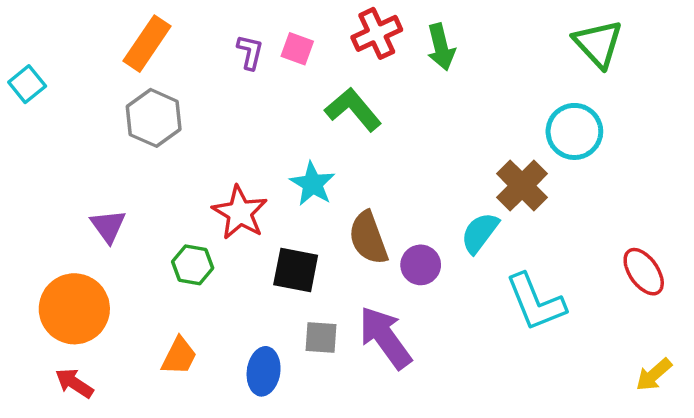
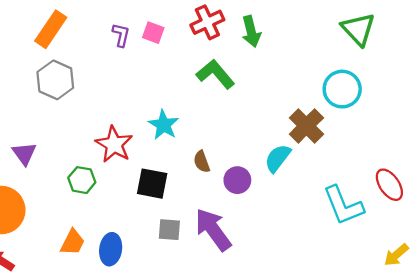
green L-shape: (353, 109) -> (215, 74), moved
brown semicircle: (368, 238) -> (202, 162), size x0.6
cyan L-shape: (536, 302) -> (343, 205), moved
blue ellipse: (264, 371) -> (111, 249), moved

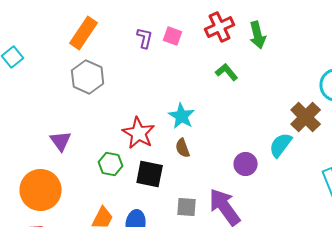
green L-shape: (215, 74) -> (227, 72), size x0.7
brown semicircle: (202, 162) -> (183, 148), moved
black square: (152, 184) -> (150, 174), moved

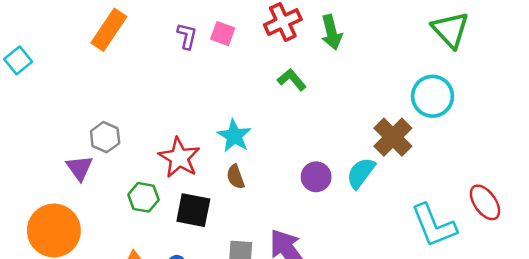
gray hexagon: (88, 77) -> (105, 137), moved, size x0.7
purple circle: (246, 164) -> (316, 177), moved

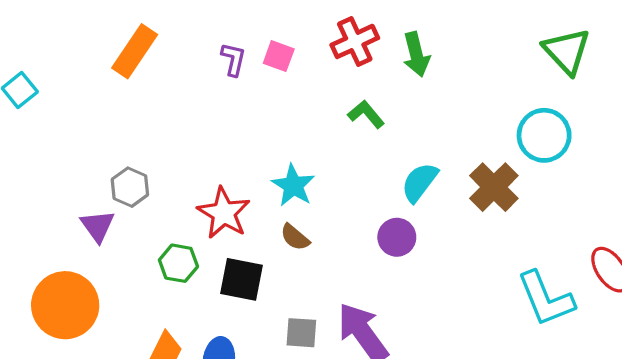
cyan semicircle: (361, 173) -> (419, 182), moved
brown semicircle: (236, 177) -> (295, 237), turned -30

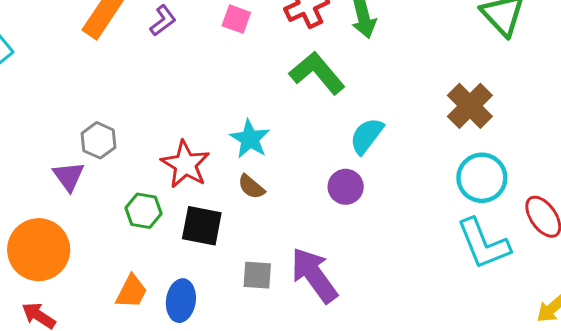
purple L-shape: (233, 59) -> (163, 21), moved, turned 40
green L-shape: (366, 114) -> (317, 73), size x1.6
cyan circle: (544, 135) -> (482, 178), moved
brown cross: (494, 187) -> (470, 106), moved

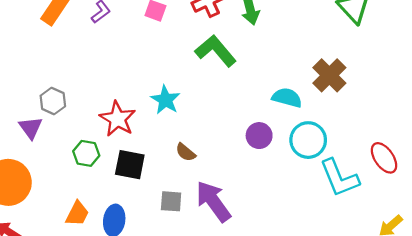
cyan semicircle: (367, 136) -> (287, 98), moved, turned 68
cyan circle: (482, 178) -> (308, 140), moved
brown semicircle: (251, 187) -> (186, 152), moved
purple circle: (346, 187) -> (259, 136), moved

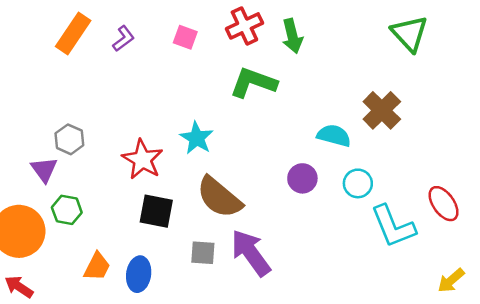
green L-shape: (216, 51) -> (253, 83), turned -30
cyan circle: (308, 140) -> (358, 183), size x0.7
brown semicircle: (186, 152) -> (219, 197), size x2.0
green hexagon: (86, 153) -> (67, 210), moved

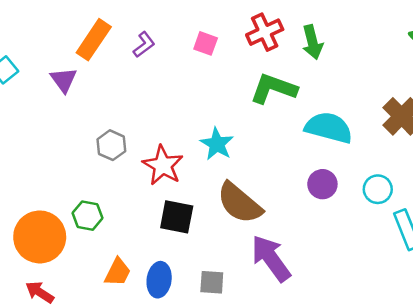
cyan semicircle: (334, 136) -> (329, 128), moved, size x1.4
gray hexagon: (69, 139) -> (111, 145), moved
purple triangle: (44, 170) -> (64, 80), moved
gray square: (203, 253) -> (212, 282), moved

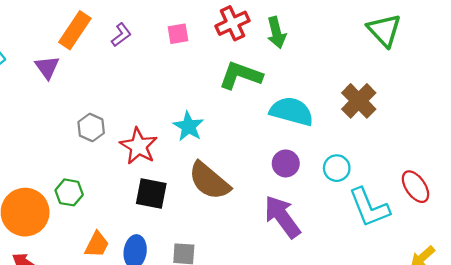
pink square: (206, 43) -> (178, 34), turned -30
purple arrow: (271, 258) -> (282, 217), moved

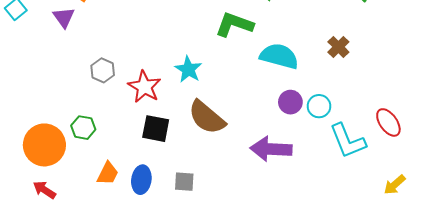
brown cross: (359, 101) -> (338, 47), size x0.7
purple circle: (286, 163) -> (290, 102), moved
purple arrow: (282, 217) -> (271, 149), turned -51

